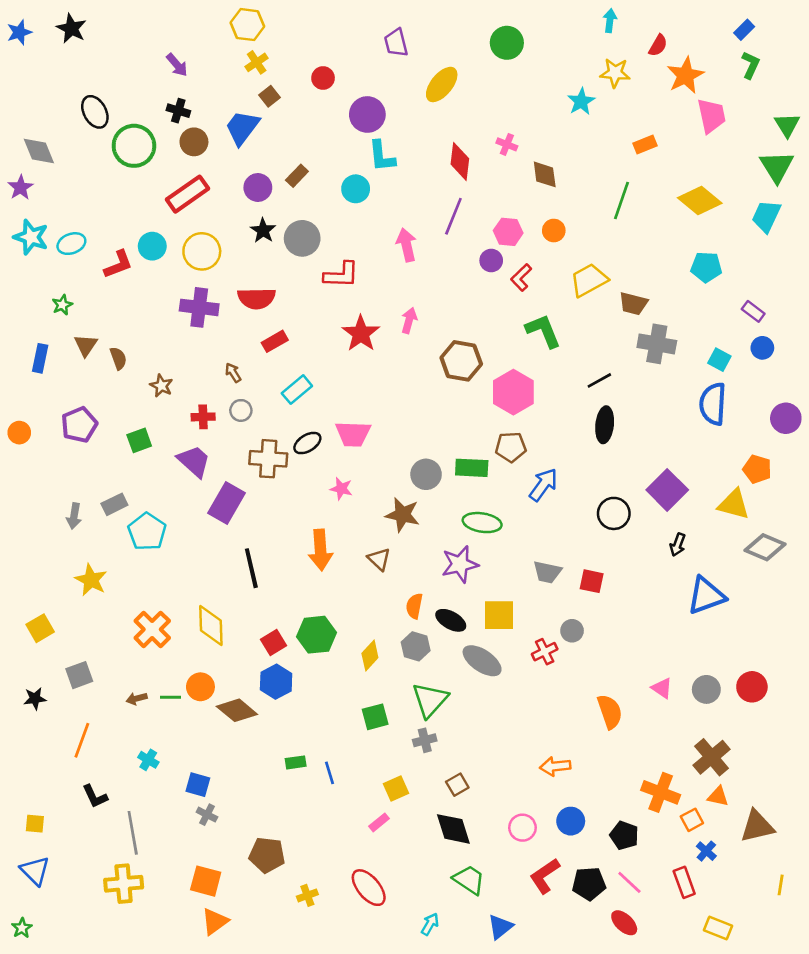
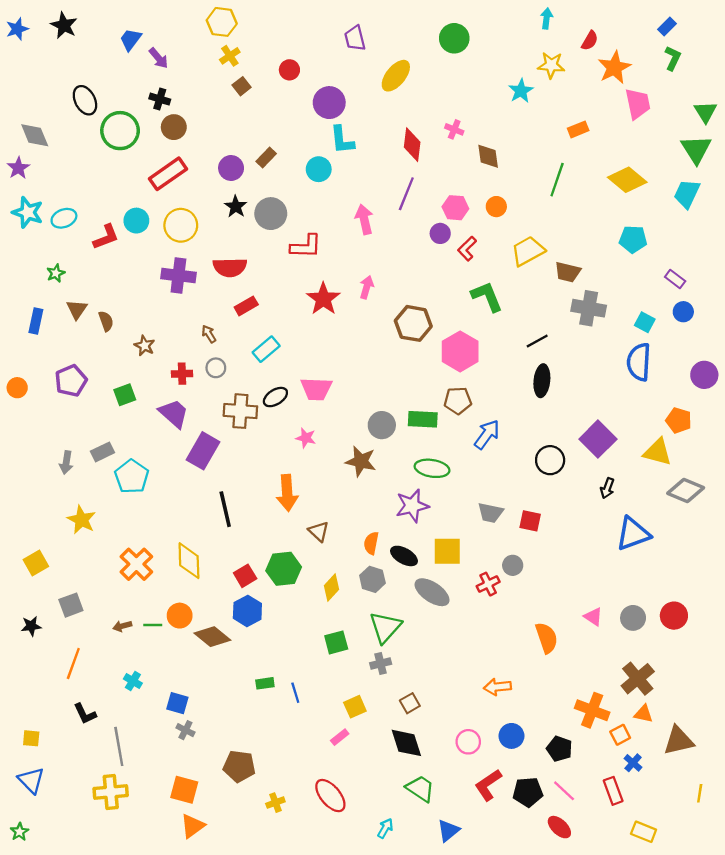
blue trapezoid: (242, 128) -> (131, 39), moved, size x0.7
brown triangle: (379, 559) -> (319, 531), moved

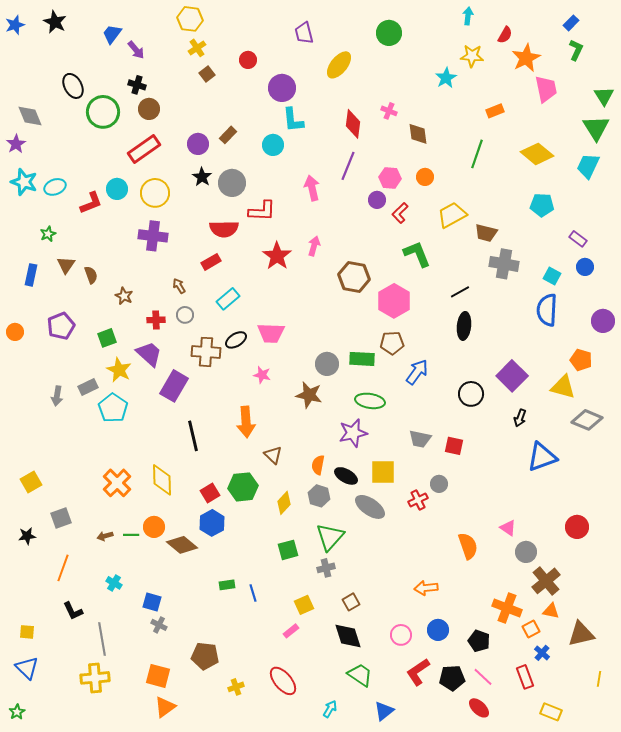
red semicircle: (230, 267) -> (224, 229), moved
yellow star: (81, 520) -> (119, 370), moved
gray circle: (633, 618) -> (526, 552), moved

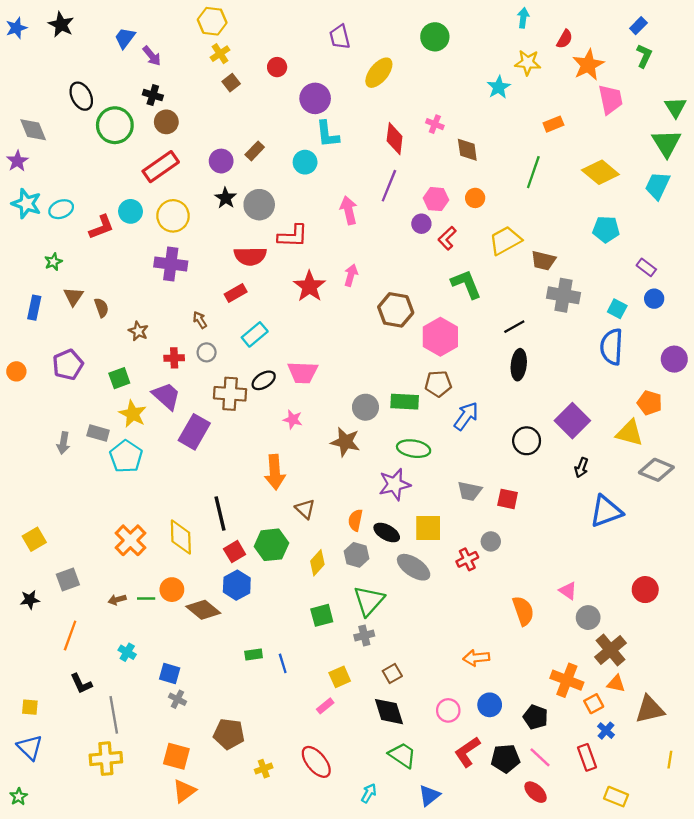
gray rectangle: (88, 387) -> (98, 433), turned 42
black line: (193, 436) -> (220, 513), moved

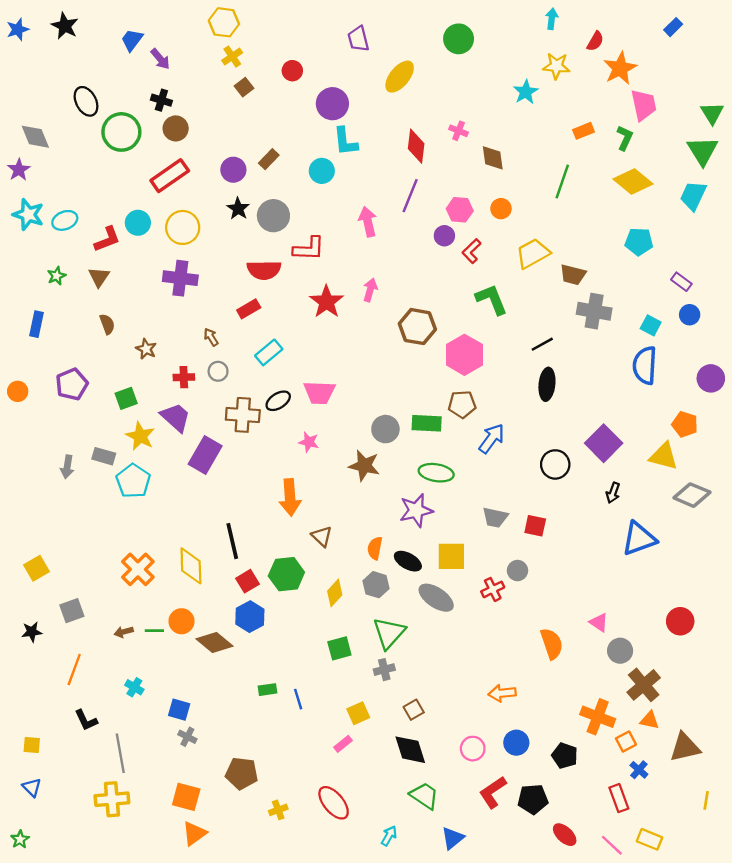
green L-shape: (644, 56) -> (625, 138), moved
brown triangle: (73, 296) -> (99, 277), moved
blue triangle: (30, 747) -> (32, 787), size x0.7
pink line: (540, 757) -> (612, 845), moved

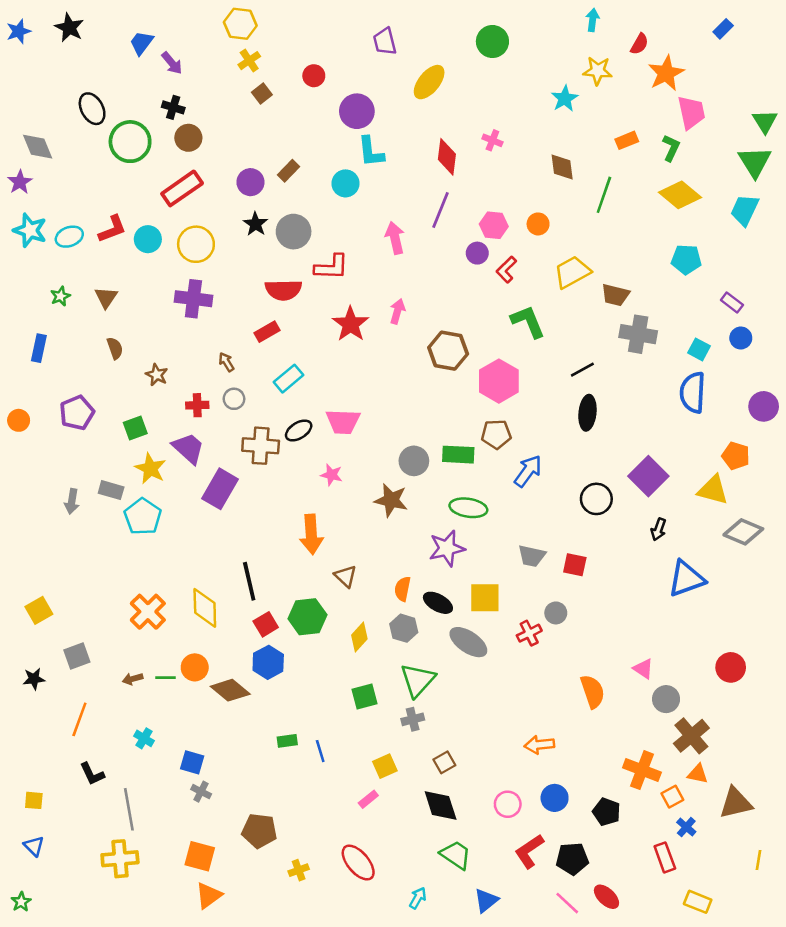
brown diamond: (493, 158) -> (562, 167), moved
red L-shape: (107, 239) -> (112, 229), moved
pink line: (612, 845) -> (567, 903), moved

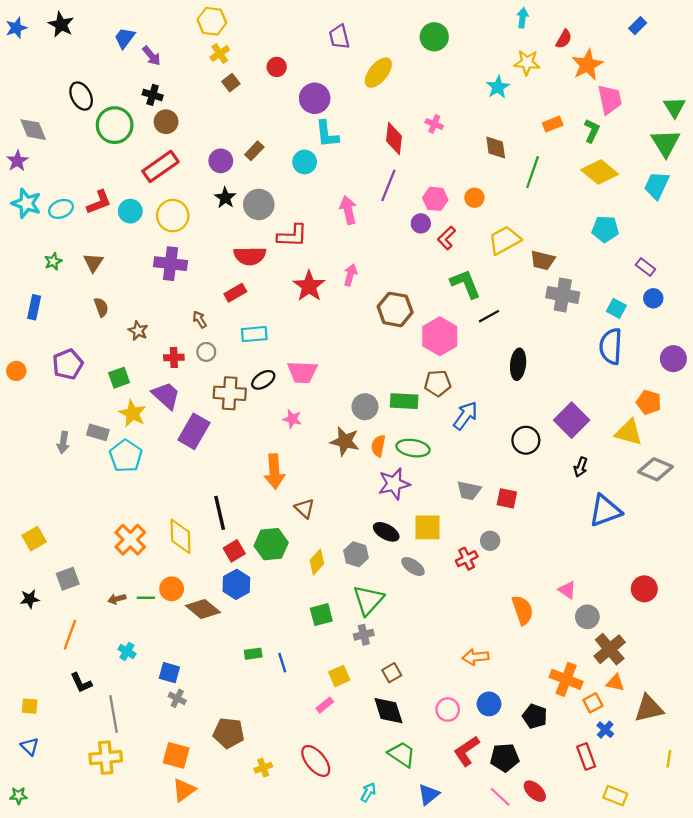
black line: (582, 370) -> (489, 316), moved
cyan rectangle: (288, 379) -> (254, 334), turned 35
orange semicircle: (403, 589) -> (378, 446), moved
gray ellipse: (468, 642) -> (413, 567), size x0.7
green star: (21, 902) -> (19, 796), turned 30

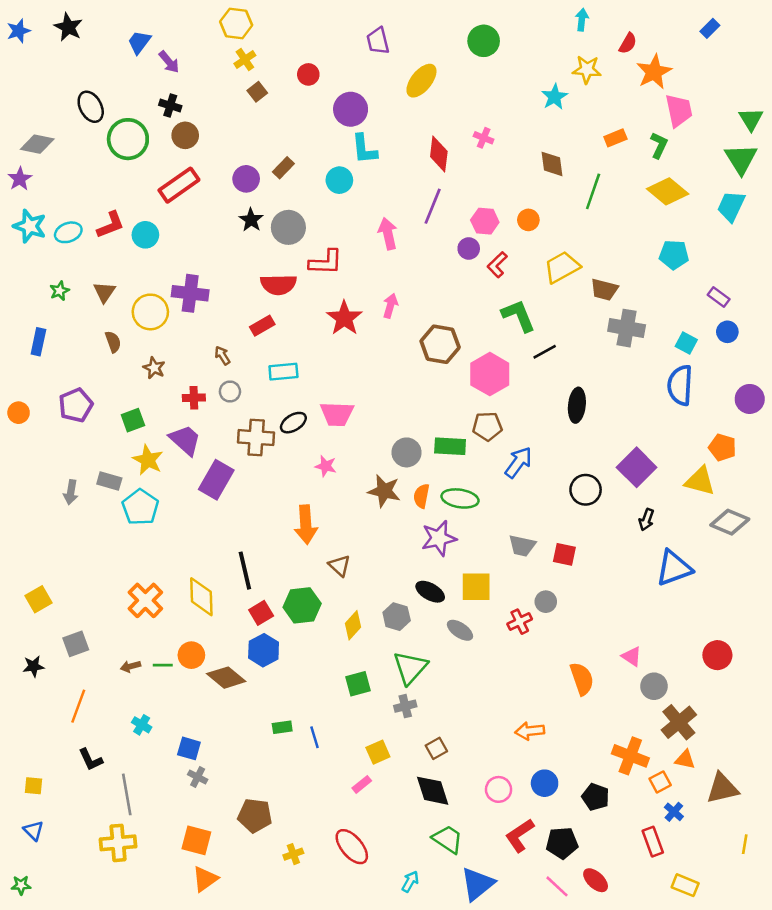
gray diamond: (33, 130) -> (37, 144), turned -56
yellow circle: (173, 216) -> (150, 312), moved
blue triangle: (429, 794) -> (477, 884), size x1.4

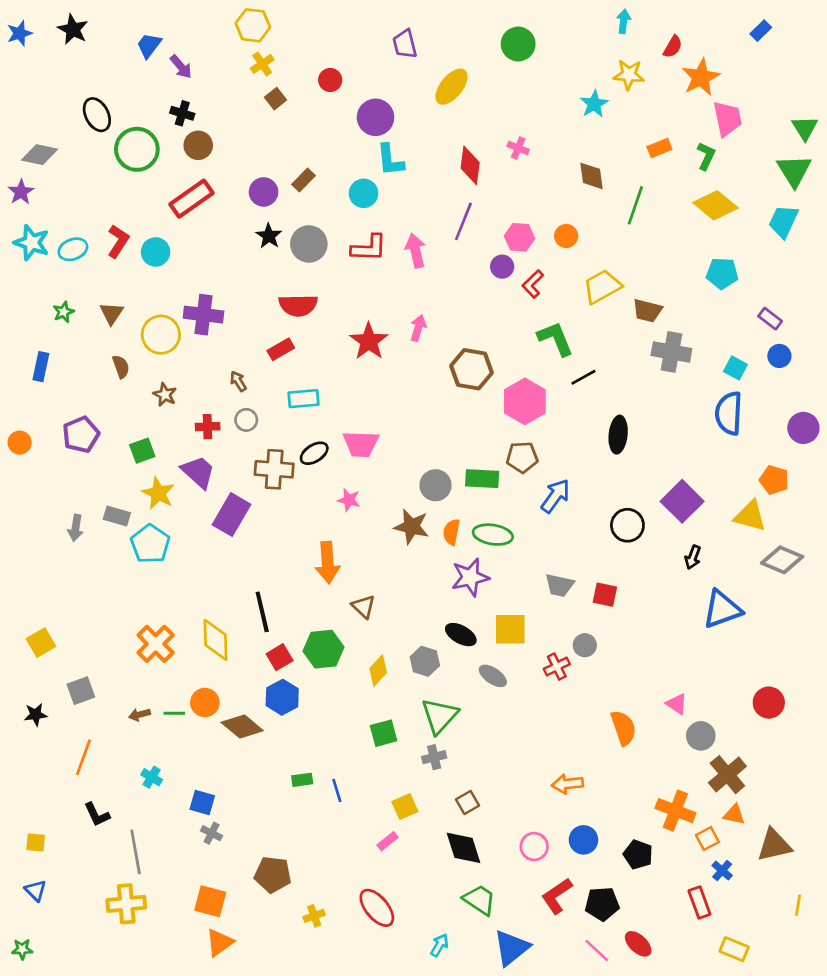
red L-shape: (111, 225) -> (118, 241), turned -36
red L-shape: (326, 262) -> (369, 248), moved

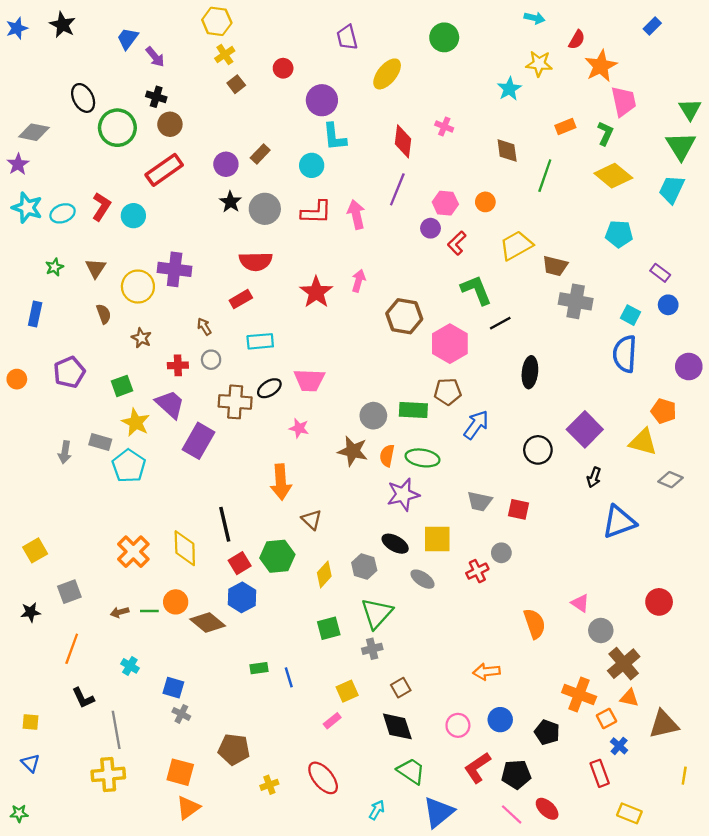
cyan arrow: (623, 21) -> (534, 18), turned 96
gray diamond: (782, 560) -> (670, 480), size x0.7

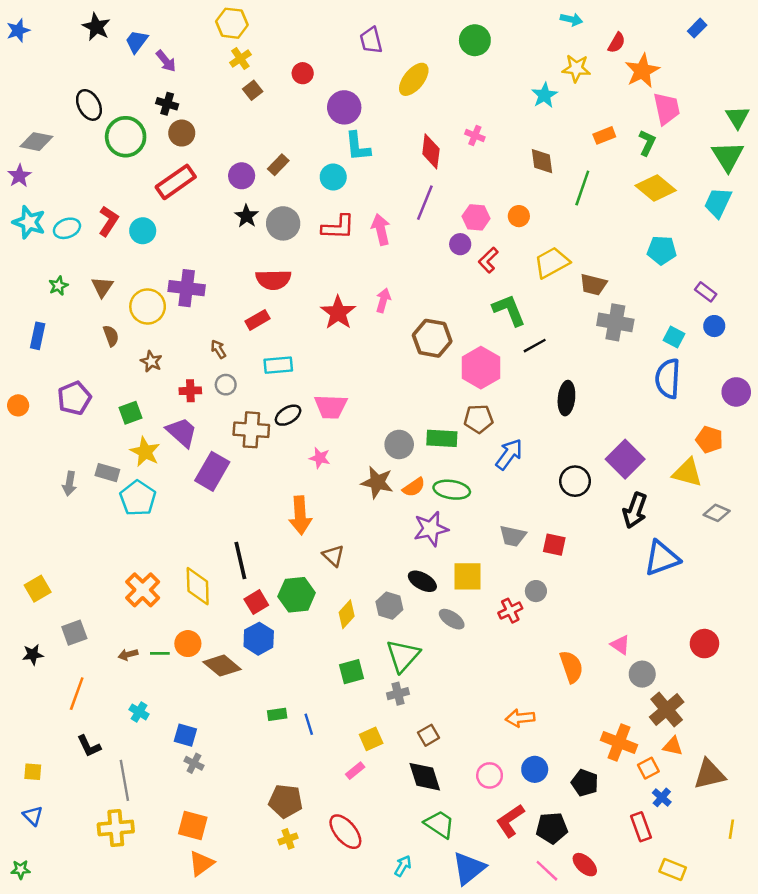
black star: (63, 25) -> (96, 27), moved
orange semicircle: (387, 456) -> (414, 487), turned -135
black arrow: (594, 477) -> (635, 510), size x1.6
brown pentagon: (234, 749) -> (286, 801), moved

